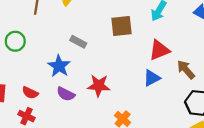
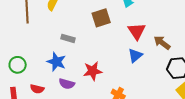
green circle: (15, 41) -> (18, 65), moved
red triangle: (159, 50) -> (137, 31), turned -30

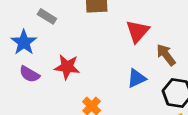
blue triangle: (135, 55) -> (137, 78), moved

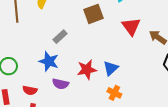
gray rectangle: (47, 16) -> (60, 37), turned -56
blue triangle: (137, 78) -> (111, 68), moved

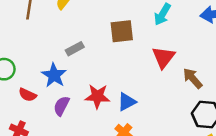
purple semicircle: (60, 84) -> (61, 106), turned 91
red semicircle: (30, 90) -> (28, 95), moved

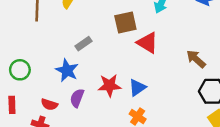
red triangle: (163, 57) -> (147, 43), moved, turned -30
red semicircle: (28, 95) -> (49, 104), moved

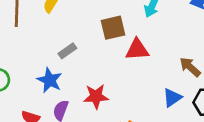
red triangle: (147, 43) -> (137, 50), turned -35
blue triangle: (137, 87) -> (172, 98), moved

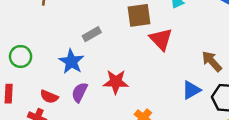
red triangle: (137, 50) -> (161, 39), turned 45

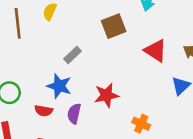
red triangle: (161, 39) -> (156, 51), moved
red semicircle: (49, 97) -> (44, 111), moved

